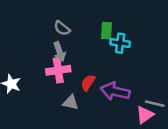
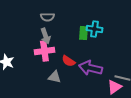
gray semicircle: (62, 28) -> (47, 17), turned -40
green rectangle: (107, 31) -> (83, 33), moved
red semicircle: (88, 83) -> (68, 61), turned -88

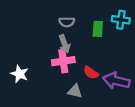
cyan cross: (94, 29) -> (121, 20), moved
green rectangle: (83, 33) -> (98, 29), moved

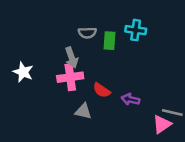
gray semicircle: (67, 22) -> (87, 33), moved
white star: (20, 74) -> (23, 72), moved
purple arrow: (116, 81) -> (130, 99), size x0.6

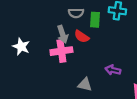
red semicircle: (102, 90) -> (82, 36), moved
gray triangle: (83, 111) -> (85, 85), moved

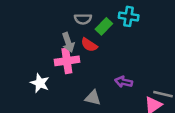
green rectangle: (95, 20) -> (104, 26), turned 40
white star: (21, 47) -> (40, 83), moved

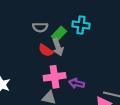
gray arrow: (68, 42) -> (58, 47), moved
pink cross: (67, 61) -> (55, 77), moved

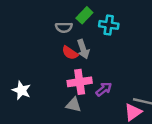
green rectangle: (59, 34) -> (84, 15), moved
purple arrow: (77, 83) -> (104, 89), turned 128

